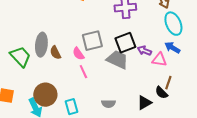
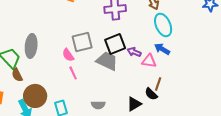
brown semicircle: (55, 53) -> (17, 75), moved

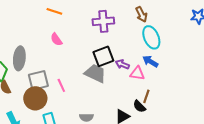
gray square: (82, 42) -> (38, 80), moved
pink semicircle: (68, 55) -> (56, 39), moved
brown circle: (35, 96) -> (35, 98), moved

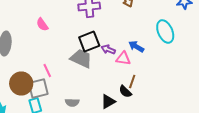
cyan ellipse: (151, 37) -> (165, 32), moved
gray square: (38, 80) -> (38, 88), moved

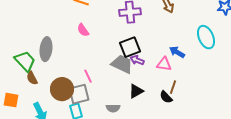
purple arrow: (108, 50) -> (137, 60), moved
black triangle: (108, 102) -> (136, 91), moved

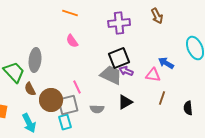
brown semicircle: (32, 78) -> (30, 89), moved
black semicircle: (166, 97) -> (188, 108), moved, turned 40
gray semicircle: (113, 108) -> (97, 109), moved

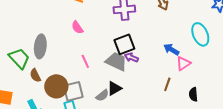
pink triangle: (153, 75) -> (183, 63), moved, turned -42
pink line: (77, 87) -> (85, 61), moved
black triangle: (125, 102) -> (114, 88), moved
gray semicircle: (97, 109) -> (102, 95), turned -40

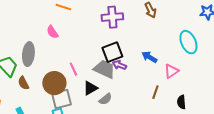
pink semicircle: (77, 27) -> (52, 32), moved
blue arrow: (171, 49) -> (149, 57), moved
brown circle: (56, 86) -> (54, 83), moved
black triangle: (114, 88) -> (90, 88), moved
gray semicircle: (102, 95) -> (105, 99), moved

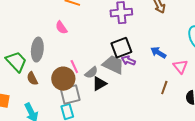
pink line: (73, 69) -> (74, 67), moved
pink triangle: (171, 71) -> (180, 67), turned -35
gray semicircle: (105, 99) -> (91, 73), moved

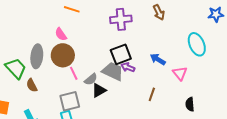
brown circle: (63, 79) -> (63, 55), moved
brown line: (164, 88) -> (152, 94), moved

